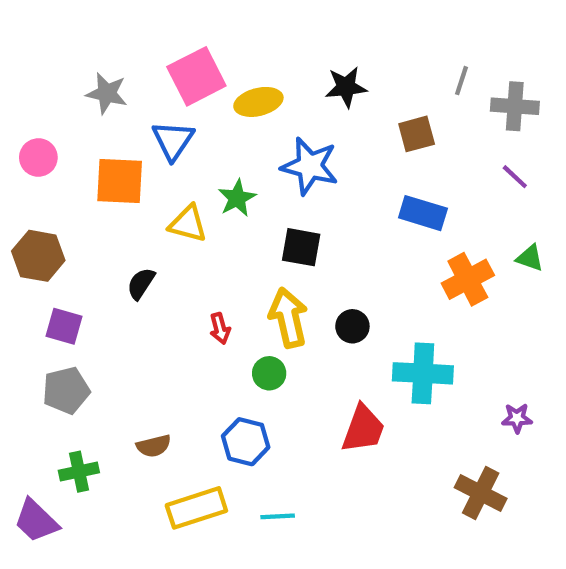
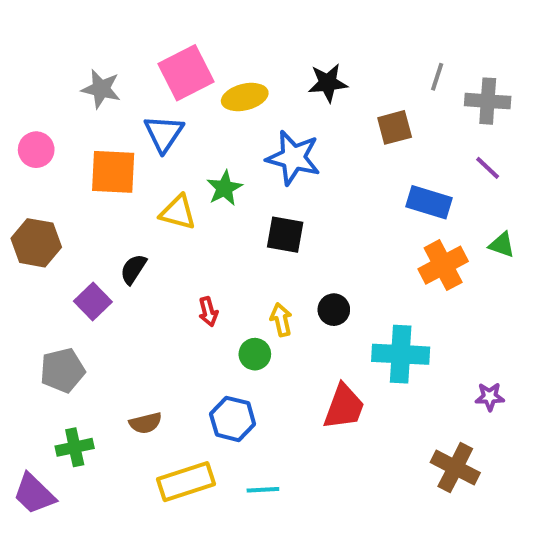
blue rectangle: (423, 213) -> (429, 202), moved
yellow arrow: (288, 318) -> (281, 320), moved, size x0.6
purple square: (64, 326) -> (93, 302), moved, turned 30

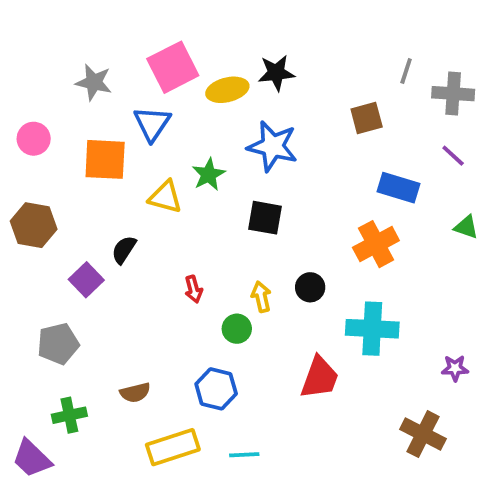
black star: (328, 83) -> (276, 73), moved
orange cross: (443, 265) -> (376, 244), moved

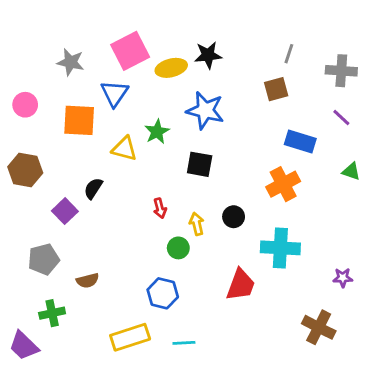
gray line: (406, 71) -> (289, 54), moved
red arrow: (194, 289) -> (160, 208), moved
brown semicircle: (135, 393) -> (88, 281), moved

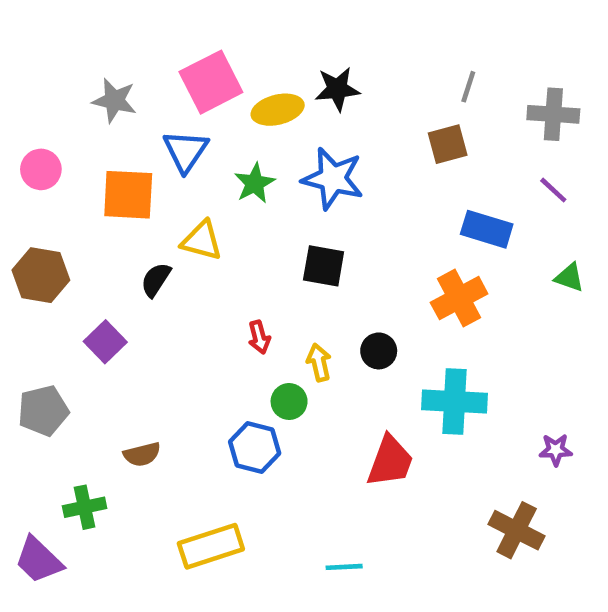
green star: (157, 132) -> (255, 183), moved
black semicircle: (93, 188) -> (156, 280), moved
gray pentagon: (44, 259) -> (43, 411), moved
blue hexagon: (163, 293) -> (255, 447), moved
cyan line: (184, 343) -> (344, 567), moved

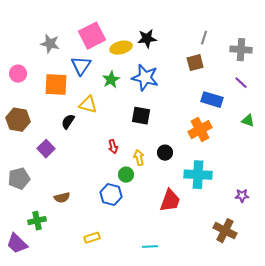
yellow rectangle: (211, 546) -> (92, 238), size x0.6

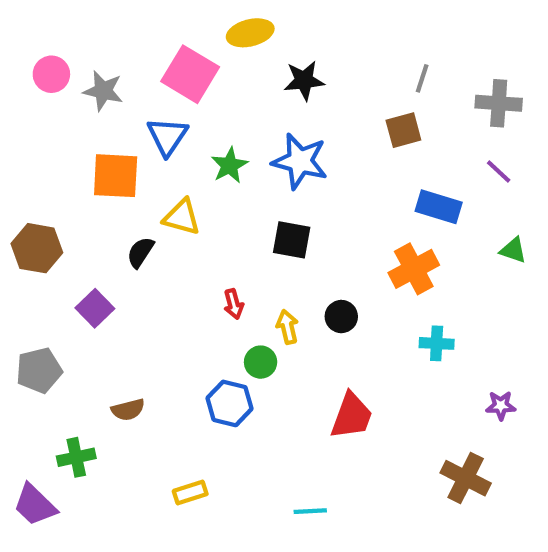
pink square: (92, 36) -> (190, 74), turned -32
yellow ellipse: (121, 48) -> (250, 33), moved
pink circle: (18, 74) -> (51, 74), moved
cyan cross: (198, 175) -> (437, 343), moved, size x0.6

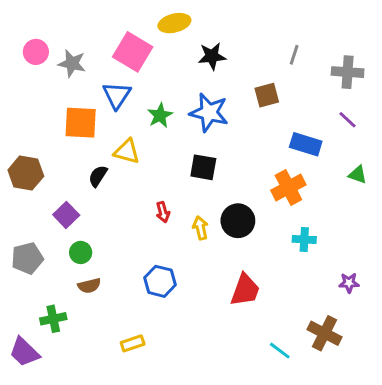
brown square: (403, 130) -> (267, 95), moved
black circle: (341, 317) -> (238, 221), size x1.5
green circle: (261, 362) -> (81, 252), moved
cyan line: (310, 511) -> (280, 351), moved, turned 40

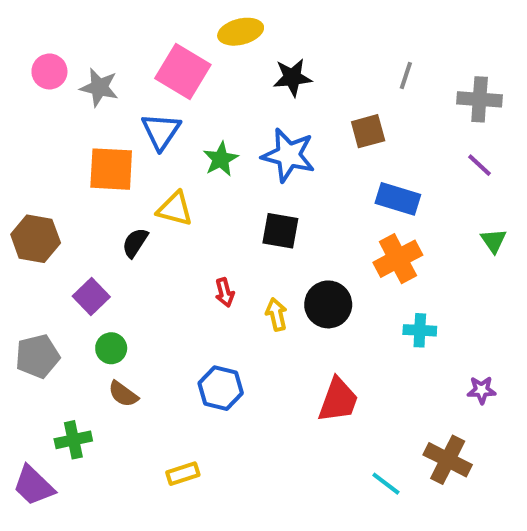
blue rectangle: (306, 144) -> (398, 199), moved
green triangle: (358, 175) -> (493, 241), turned 36
brown semicircle: (89, 286) -> (123, 394), turned 50

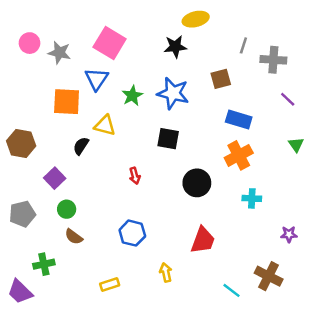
yellow ellipse: (241, 32) -> (196, 19), moved
gray cross: (480, 99) -> (273, 60), moved
yellow arrow: (276, 314) -> (166, 273), moved

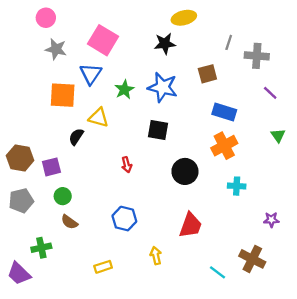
pink circle: (30, 43) -> (46, 18), moved
brown hexagon: (21, 143) -> (20, 158), moved
purple square: (55, 178) -> (51, 167), turned 30

